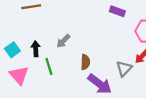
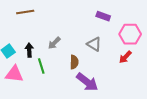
gray triangle: (124, 69) -> (94, 44), moved, turned -42
pink triangle: (19, 75) -> (14, 74), turned -42

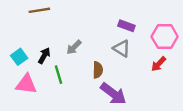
purple rectangle: (103, 16) -> (126, 26), moved
black arrow: (29, 50) -> (44, 56), turned 32

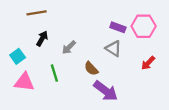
pink hexagon: (165, 37) -> (144, 26), moved
black arrow: (44, 56) -> (42, 38), moved
brown semicircle: (98, 70) -> (91, 69), turned 136

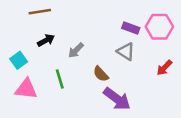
black arrow: (42, 38) -> (46, 40), turned 32

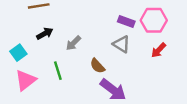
red arrow: (164, 68) -> (159, 50), moved
pink triangle: (26, 89) -> (26, 80), turned -45

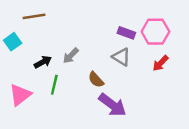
black arrow: (45, 33) -> (43, 62), moved
cyan square: (18, 53) -> (13, 42), moved
green line: (58, 71) -> (54, 85), turned 30

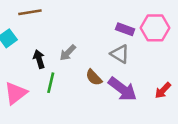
black arrow: (43, 62) -> (39, 59), turned -78
red arrow: (160, 63) -> (163, 90), moved
purple arrow: (112, 105) -> (122, 89), moved

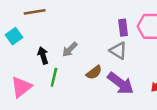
purple rectangle: (125, 29) -> (123, 28), turned 63
brown semicircle: (94, 77) -> (94, 72), turned -84

